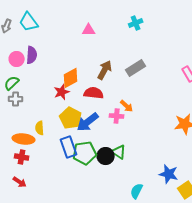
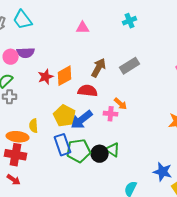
purple semicircle: (32, 55) -> (26, 53), turned 84
red star: (62, 92) -> (46, 77), moved
red cross: (22, 157) -> (16, 155), size x1.5

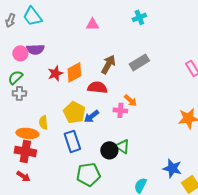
blue arrow: (82, 120) -> (91, 116), size x0.7
green pentagon: (79, 151) -> (88, 174), moved

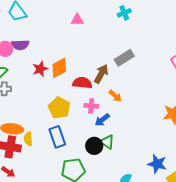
brown arrow: (108, 64) -> (101, 74), moved
pink cross: (120, 110) -> (91, 106), moved
blue arrow: (91, 116) -> (102, 120), moved
yellow semicircle: (43, 122) -> (28, 139), moved

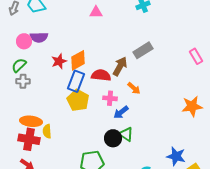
blue rectangle: (57, 137) -> (76, 81), moved, turned 40

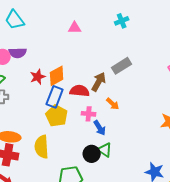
blue arrow: (121, 112) -> (100, 128), turned -84
yellow semicircle: (47, 131) -> (42, 147), moved, size x1.6

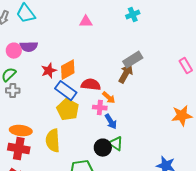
brown arrow: (99, 82) -> (126, 74), moved
blue rectangle: (55, 97) -> (66, 91), turned -75
orange arrow: (113, 104) -> (109, 98), moved

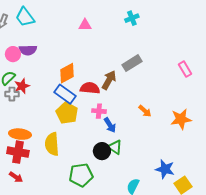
red star: (49, 71) -> (22, 86), moved
brown arrow: (126, 74) -> (109, 80), moved
orange arrow: (109, 98) -> (145, 111), moved

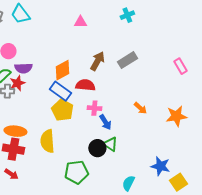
purple semicircle: (28, 50) -> (23, 68), moved
brown arrow: (109, 80) -> (97, 61), moved

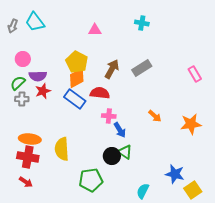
cyan cross: (127, 15) -> (142, 23), turned 32
red star: (17, 83) -> (43, 91), moved
yellow pentagon: (62, 110) -> (77, 62), moved

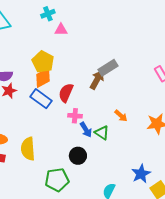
cyan cross: (142, 23) -> (48, 14), moved, turned -32
brown arrow: (112, 69) -> (97, 80), moved
red semicircle: (100, 93) -> (66, 93), turned -72
green triangle: (125, 152) -> (102, 133), moved
blue star: (175, 174) -> (141, 174), turned 30

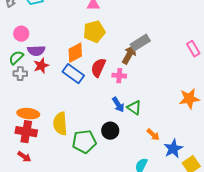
yellow pentagon: (43, 62) -> (94, 32), moved, turned 30
pink cross: (75, 116) -> (119, 76), moved
orange arrow: (121, 116) -> (153, 135), moved
green pentagon: (57, 180) -> (84, 142), moved

